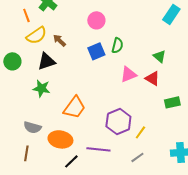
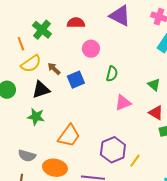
blue square: (96, 51) -> (76, 80), moved
red triangle: (152, 78) -> (156, 113), moved

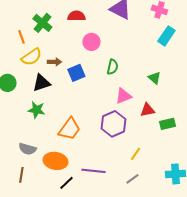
brown arrow: (54, 69) -> (54, 62), turned 136
red triangle: (156, 113) -> (147, 110), moved, turned -42
purple hexagon: (113, 150) -> (113, 124), moved

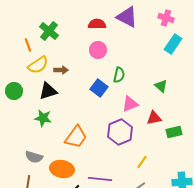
red semicircle: (76, 16) -> (97, 24), moved
blue square: (76, 73) -> (99, 88), moved, turned -30

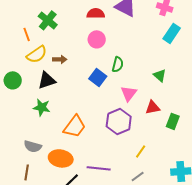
pink triangle: (130, 104) -> (129, 93), turned -30
green rectangle: (174, 132) -> (173, 121), turned -56

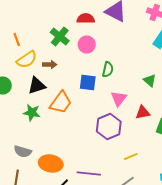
green cross: (48, 20) -> (60, 36), moved
blue square: (98, 77) -> (88, 82), turned -30
orange trapezoid: (75, 126) -> (61, 102), moved
yellow line: (141, 151) -> (131, 156), turned 32

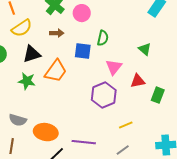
brown arrow: (50, 64) -> (57, 33), moved

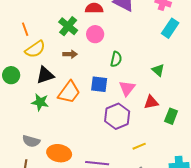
blue square: (83, 51) -> (99, 84), moved

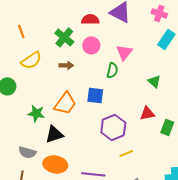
orange line: (25, 29) -> (21, 31), moved
black triangle: (45, 75) -> (54, 134), moved
pink triangle: (127, 88) -> (124, 52), moved
yellow line: (139, 146) -> (126, 153), moved

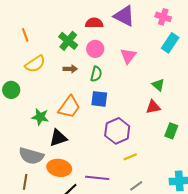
green semicircle: (112, 70) -> (96, 74), moved
red triangle: (147, 113) -> (153, 107), moved
gray semicircle: (27, 152) -> (31, 156), size x1.4

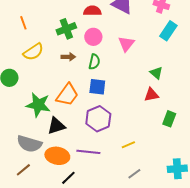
green cross: (68, 41) -> (66, 29), turned 30
green star: (40, 117) -> (38, 105), size x1.4
purple hexagon: (117, 131) -> (98, 119), moved
purple line: (97, 178) -> (88, 152), moved
brown line: (25, 182) -> (23, 170), turned 42

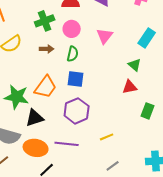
cyan rectangle: (168, 31) -> (147, 38), moved

